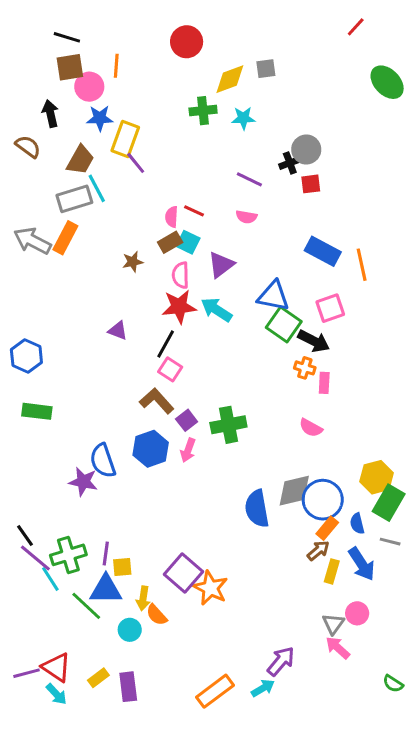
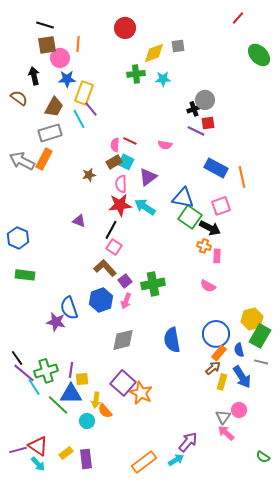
purple line: (249, 179) -> (196, 131), moved
cyan line: (97, 188) -> (79, 119), moved
gray diamond: (294, 491) -> (123, 340), moved

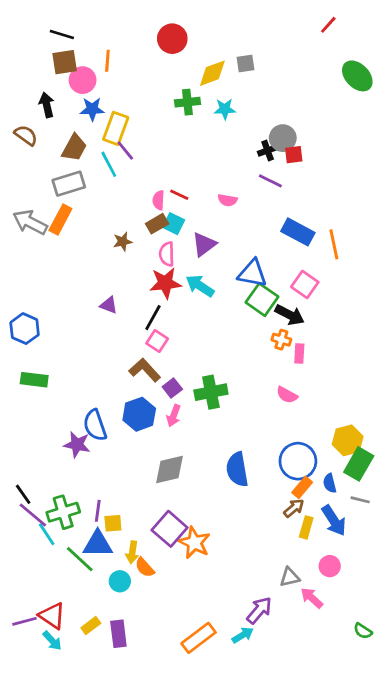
red square: (208, 123) -> (294, 155), moved
pink square: (221, 206) -> (305, 284), turned -36
gray triangle: (223, 417) -> (290, 577), moved, turned 42

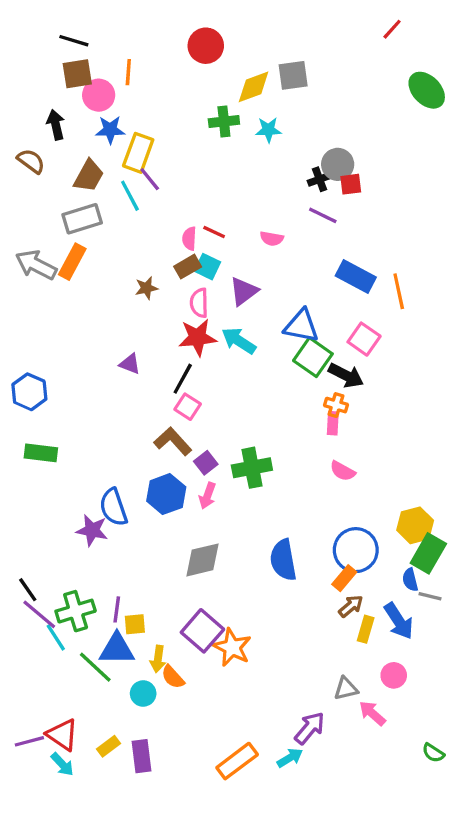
gray square: (245, 64) -> (293, 75), size x1.4
pink rectangle: (299, 353) -> (333, 423), moved
blue semicircle: (330, 483) -> (410, 580), moved
orange rectangle: (302, 487) -> (344, 578), moved

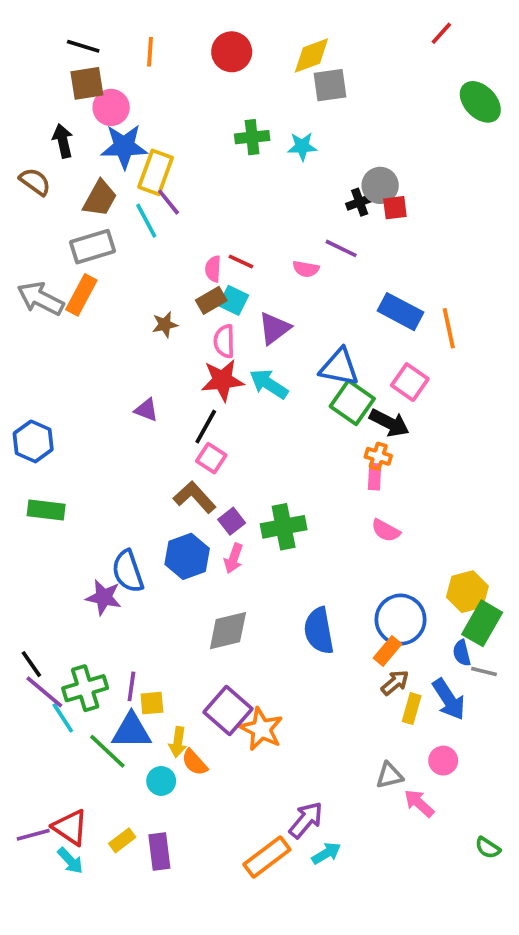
orange line: (128, 72) -> (150, 52), moved
yellow diamond: (254, 87) -> (311, 56), moved
blue star: (110, 130) -> (124, 146), size x1.4
purple line: (323, 215) -> (341, 248), moved
purple arrow: (310, 728) -> (306, 820), moved

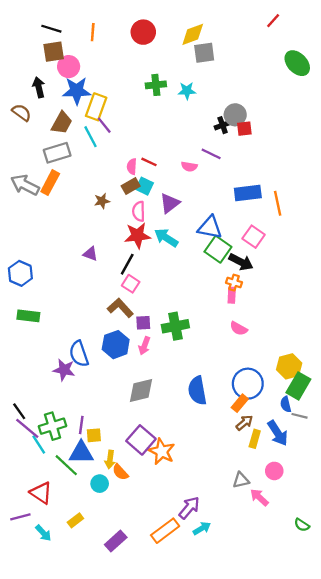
blue rectangle: (401, 312) -> (248, 193), turned -35
purple square: (232, 521) -> (143, 323), turned 35
red triangle: (70, 827) -> (41, 493), moved
purple rectangle: (159, 851) -> (116, 541), moved, turned 55

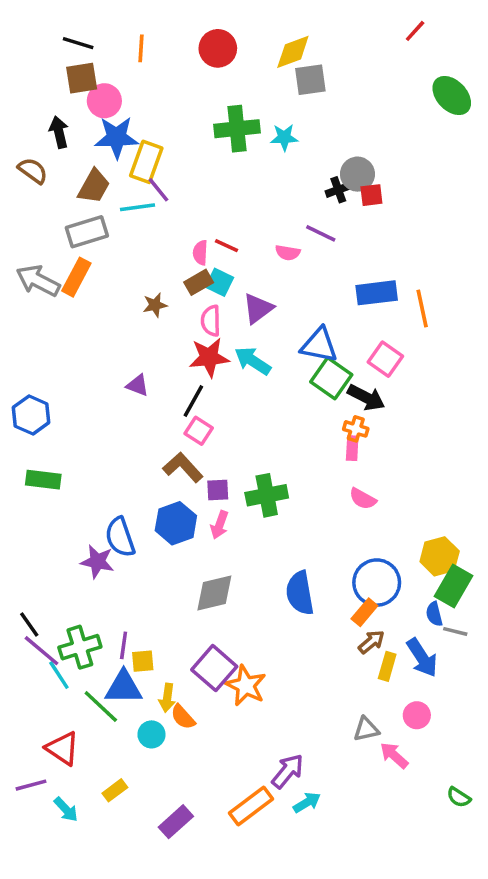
green cross: (156, 85) -> (237, 129), size x1.4
cyan line: (90, 137) -> (138, 207), turned -70

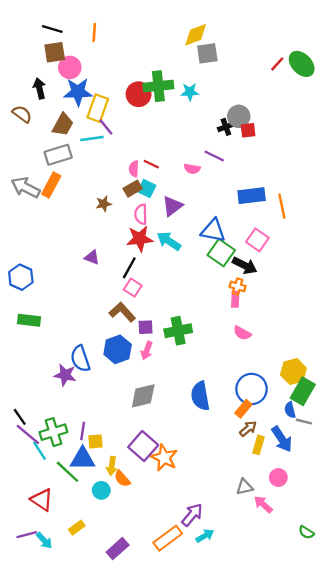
red line: (415, 31) -> (277, 64), moved
red circle: (218, 48) -> (139, 94), moved
purple line: (31, 785) -> (27, 535), moved

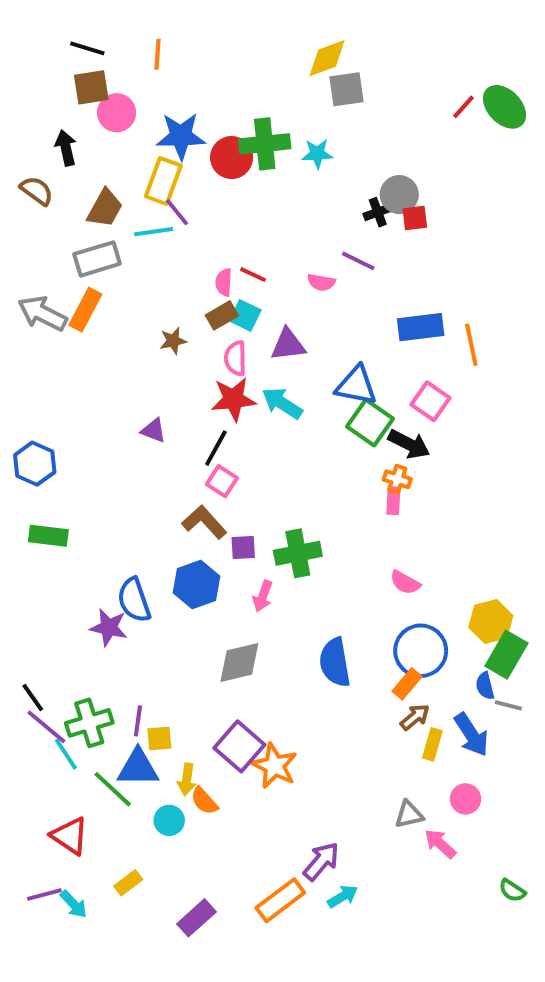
blue star: (78, 92) -> (181, 136), moved
purple triangle: (172, 206) -> (288, 345), turned 30
pink semicircle: (242, 333) -> (405, 583), moved
pink arrow: (147, 351) -> (263, 596), moved

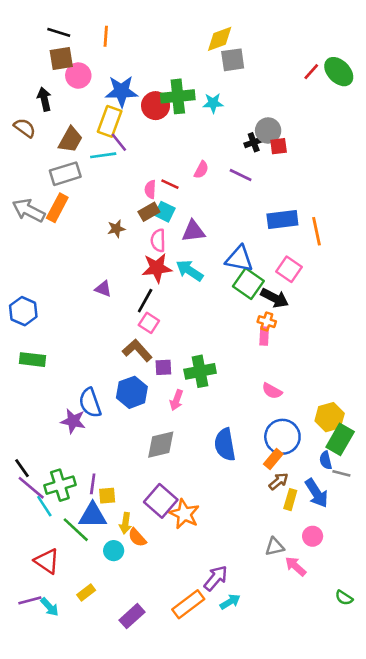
pink semicircle: (321, 282) -> (201, 170), moved, turned -72

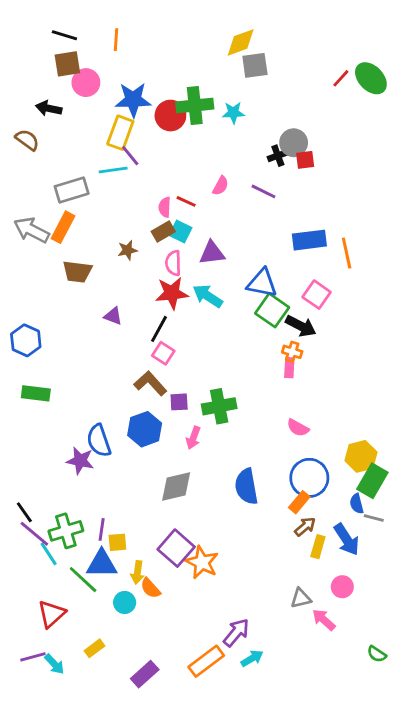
black arrow: (44, 99) -> (49, 108), turned -65
brown trapezoid: (70, 140) -> (77, 272), moved, turned 68
red triangle: (47, 561) -> (52, 614), turned 44

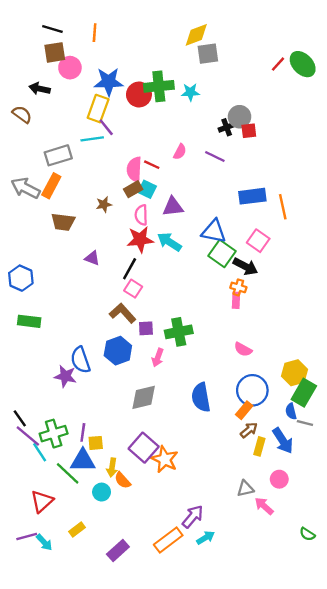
pink semicircle: (165, 207) -> (134, 169), size x1.5

